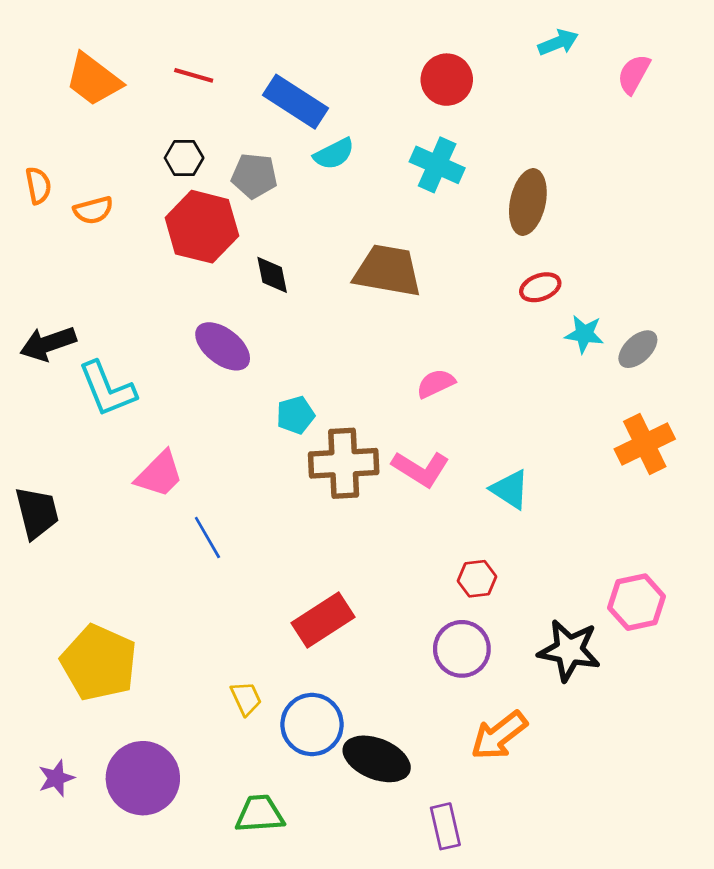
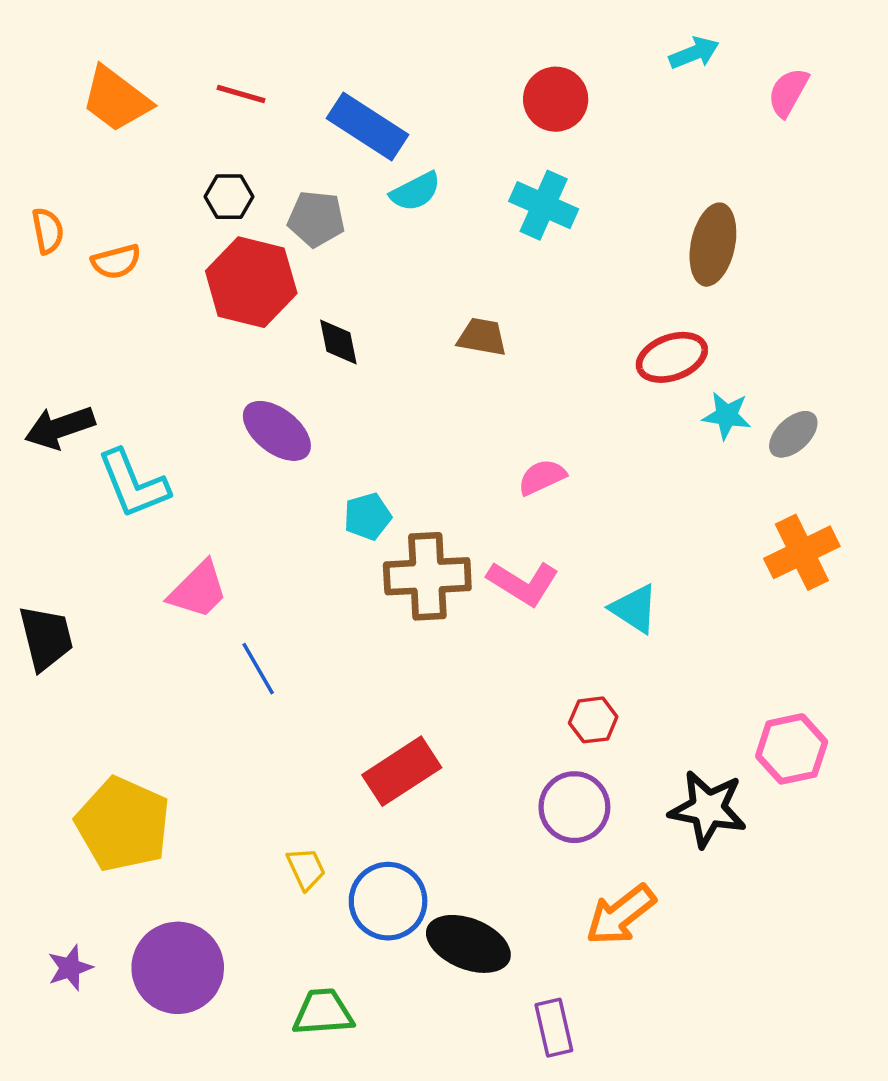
brown ellipse: (528, 202) -> (713, 245), moved
brown trapezoid: (388, 271) -> (482, 337), size x0.6
red ellipse: (540, 287) -> (672, 357), size x1.4

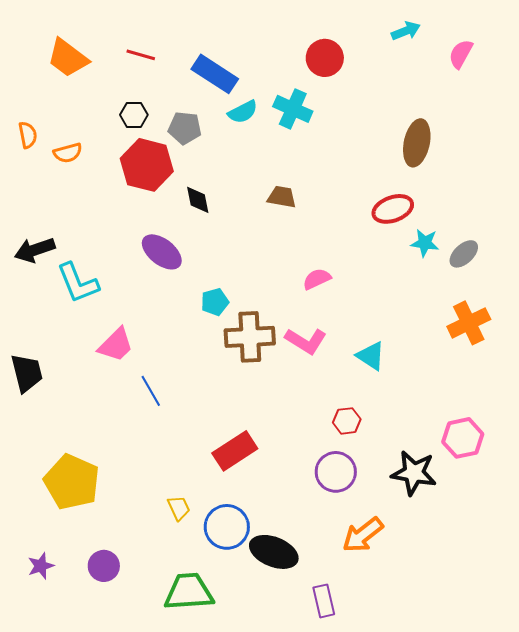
cyan cross: (544, 205) -> (293, 109), moved
purple circle: (178, 968) -> (104, 566), size x0.6
green trapezoid: (323, 1012) -> (189, 592), size x1.4

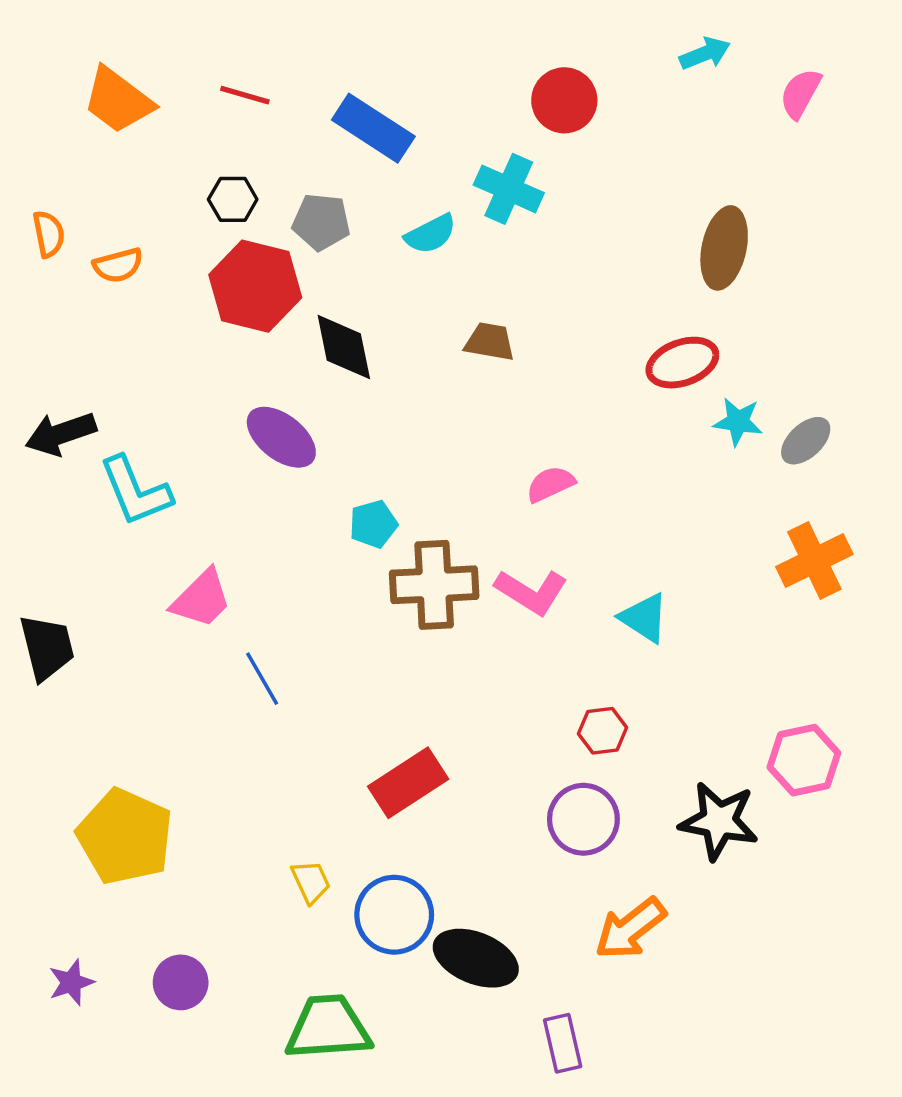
cyan semicircle: (243, 112) -> (431, 234), moved
black diamond: (198, 200) -> (344, 347), size x1.4

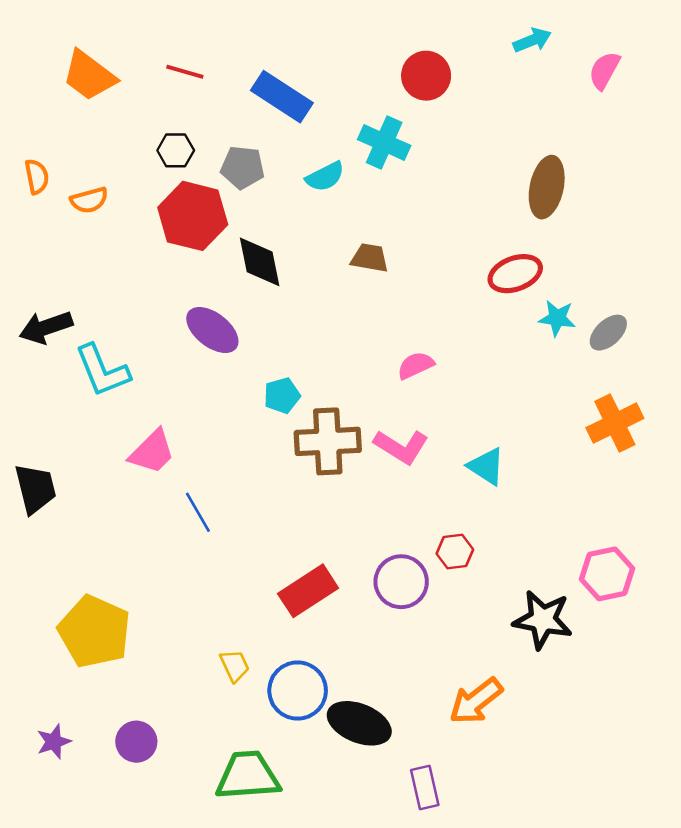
purple circle: (583, 819) -> (401, 582), moved

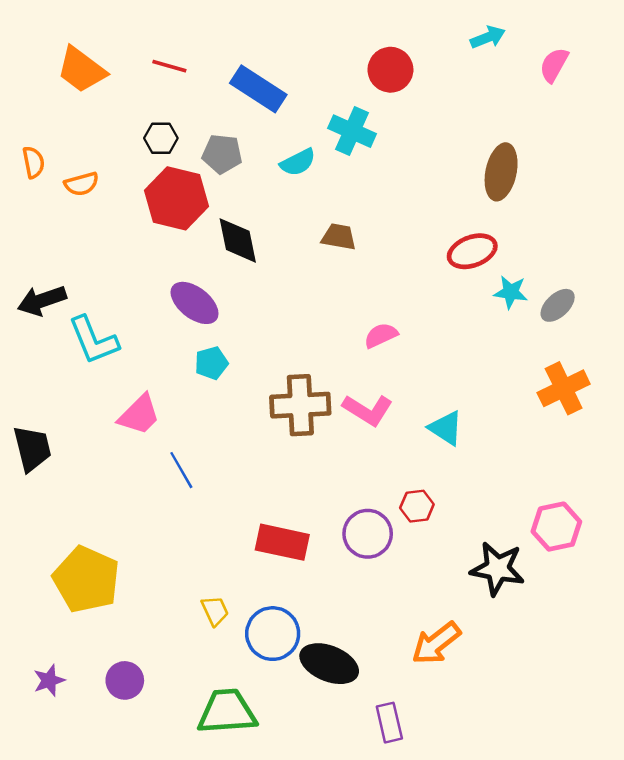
cyan pentagon: (282, 396) -> (211, 363), moved
red rectangle: (308, 591) -> (282, 542), turned 45

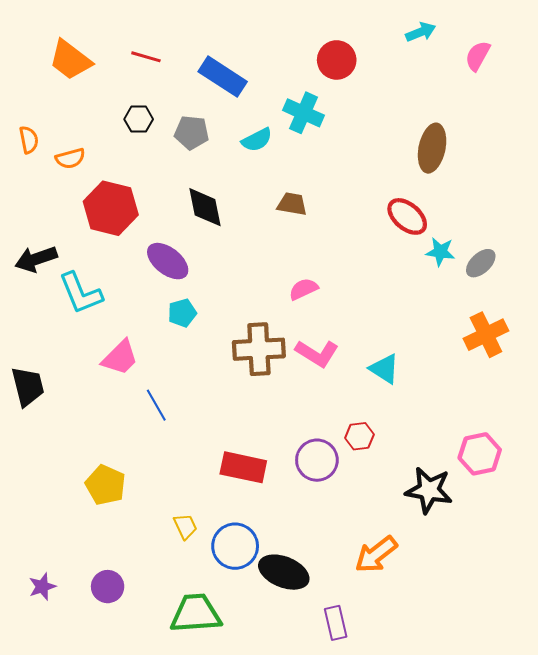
red hexagon: (176, 198) -> (111, 208), moved
red ellipse: (472, 251) -> (407, 216), turned 60
pink semicircle: (381, 335) -> (303, 289), moved
yellow pentagon: (86, 579) -> (105, 485), moved, size x0.7

